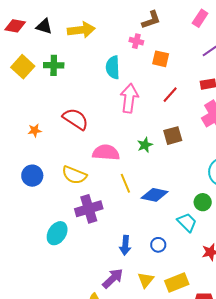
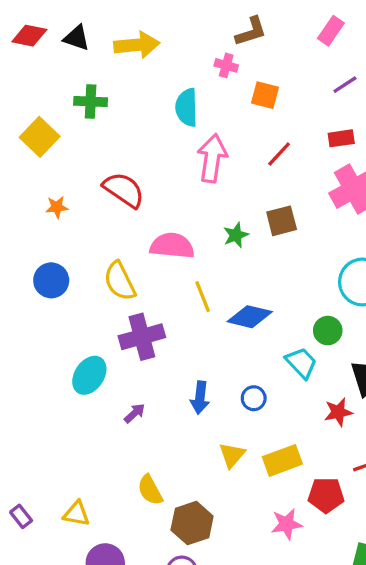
yellow square: (23, 67) -> (40, 137), moved
yellow semicircle: (74, 175) -> (120, 281), turned 40
purple arrow: (113, 278) -> (135, 413), moved, size x0.6

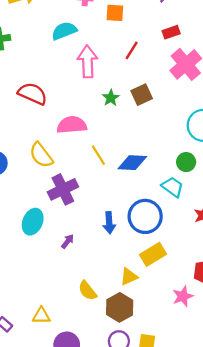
cyan semicircle: (187, 107) -> (64, 31), turned 80
green star: (236, 235) -> (111, 98), moved
blue circle: (254, 398) -> (145, 216), size x2.0
yellow triangle: (232, 455) -> (129, 277), moved, turned 36
yellow rectangle: (282, 460) -> (153, 254), moved

